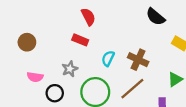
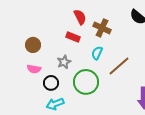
brown circle: (27, 42) -> (33, 45), moved
brown cross: (138, 60) -> (102, 28), moved
brown line: (132, 89) -> (119, 66), moved

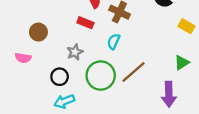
brown line: (119, 66) -> (134, 72), moved
pink semicircle: (34, 69) -> (23, 58), moved

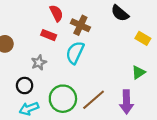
cyan semicircle: (114, 41) -> (75, 53), size x1.5
brown line: (134, 72) -> (94, 100), moved
green circle: (101, 76) -> (63, 99), moved

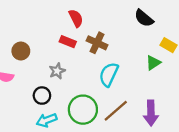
brown cross: (80, 25) -> (97, 43), moved
cyan semicircle: (75, 53) -> (109, 74), moved
green triangle: (138, 72) -> (153, 63), moved

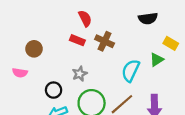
black semicircle: (144, 18) -> (148, 18), turned -48
gray star: (57, 71) -> (80, 74), moved
cyan semicircle: (109, 74) -> (131, 71), moved

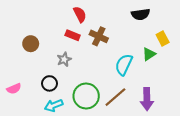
yellow rectangle: (171, 43) -> (163, 38), turned 32
pink semicircle: (20, 73) -> (14, 89), moved, turned -32
gray star: (80, 74) -> (64, 59), moved

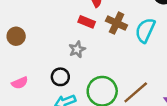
brown circle: (31, 44) -> (16, 36), moved
cyan semicircle: (124, 65) -> (145, 30), moved

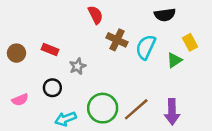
red rectangle: (87, 22) -> (50, 49), moved
black circle: (60, 77) -> (52, 88), moved

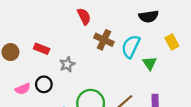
green triangle: (174, 60) -> (150, 63), moved, turned -32
pink semicircle: (20, 100) -> (23, 89), moved

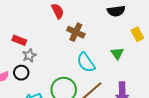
cyan semicircle: (131, 46) -> (86, 63), moved, turned -60
gray star: (67, 64) -> (29, 55), moved

